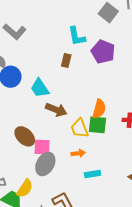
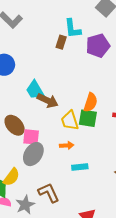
purple pentagon: (103, 52) -> (98, 46), turned 30
brown rectangle: (66, 61) -> (61, 42), moved
cyan trapezoid: (40, 88) -> (35, 90), moved

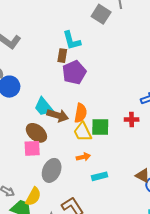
purple pentagon: (98, 46) -> (74, 72), moved
orange semicircle: (91, 102) -> (81, 113), moved
brown ellipse: (15, 125) -> (36, 133), moved
pink square: (31, 137) -> (32, 148), moved

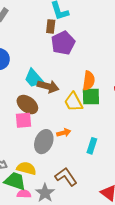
orange semicircle: (81, 113) -> (89, 81), moved
orange arrow: (83, 157) -> (64, 133), moved
cyan rectangle: (100, 176) -> (92, 146), turned -56
yellow semicircle: (33, 197) -> (26, 168), turned -102

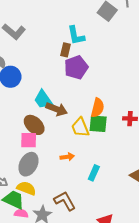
gray ellipse: (44, 142) -> (28, 164), moved

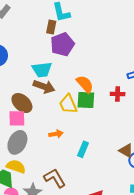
cyan trapezoid: (43, 100) -> (42, 70), moved, turned -60
orange semicircle: (98, 108) -> (85, 84), turned -54

